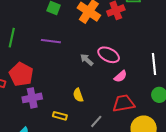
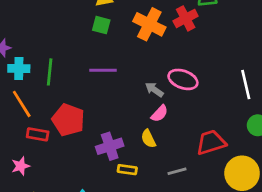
pink semicircle: (120, 76) -> (160, 113), moved
purple cross: (32, 98) -> (110, 146), moved
gray line: (96, 121) -> (177, 171), turned 40

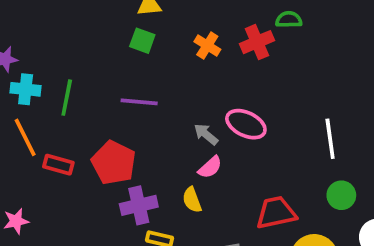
orange cross: (149, 24) -> (207, 45), size x0.6
red pentagon: (68, 120) -> (114, 163), moved
red rectangle: (38, 134) -> (58, 165), moved

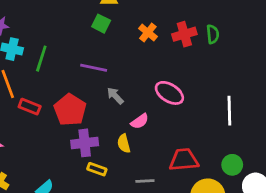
green semicircle: (289, 20) -> (213, 34), moved, turned 78
gray arrow: (206, 134) -> (115, 96), moved
green circle: (341, 195) -> (232, 165), moved

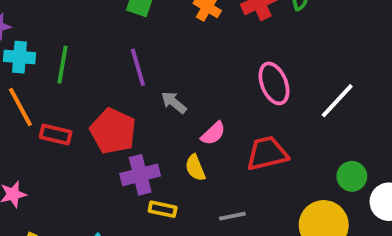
purple line: (94, 68) -> (138, 67), turned 70
pink ellipse: (169, 93) -> (274, 83), moved, turned 44
white line: (229, 111) -> (337, 101), turned 52
red trapezoid: (184, 160) -> (267, 153), moved

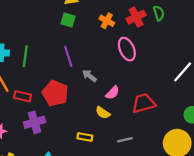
pink ellipse: (274, 83) -> (127, 49), moved
yellow semicircle: (195, 168) -> (103, 113), turned -32
purple cross: (140, 175) -> (35, 122), moved

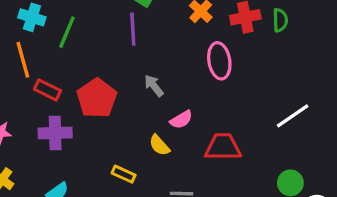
purple line: (68, 56) -> (133, 29), moved

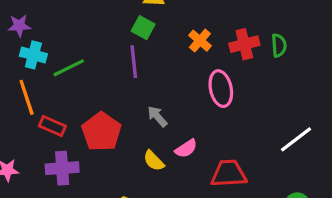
green line: (67, 32) -> (69, 68), turned 44
yellow semicircle: (159, 145) -> (154, 161), moved

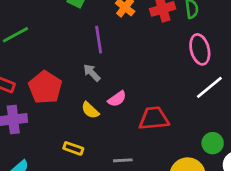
purple line: (134, 62) -> (99, 40), moved
pink ellipse: (221, 89) -> (200, 49), moved

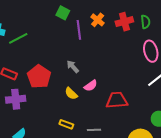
purple line: (99, 40) -> (79, 30), moved
yellow rectangle: (73, 148) -> (66, 124), moved

